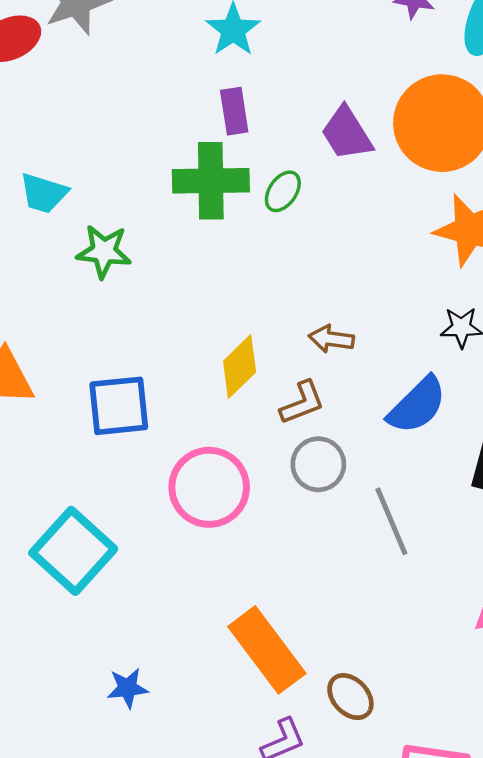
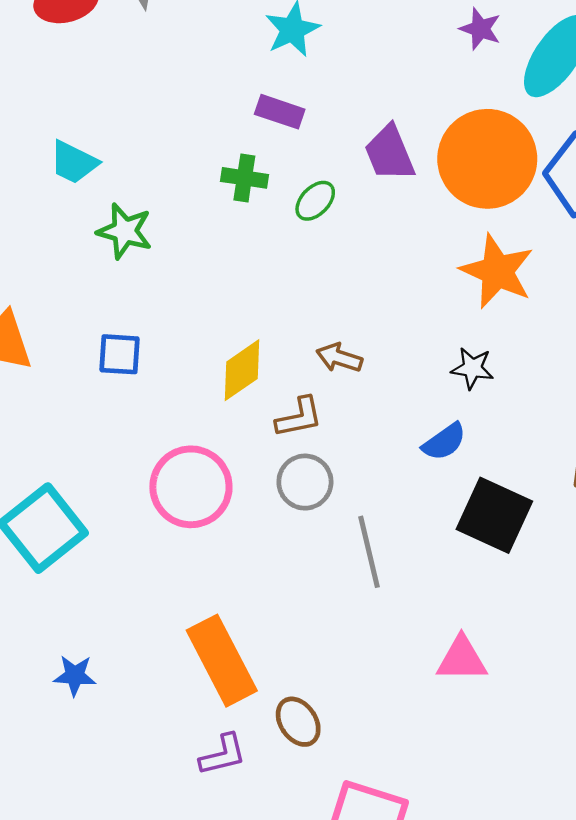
purple rectangle: (234, 111) -> (280, 112), turned -72
green cross: (211, 181) -> (244, 178), size x0.6
blue semicircle: (417, 405) -> (444, 442), moved, size x0.7
blue square: (119, 406) -> (119, 354), moved, size x0.7

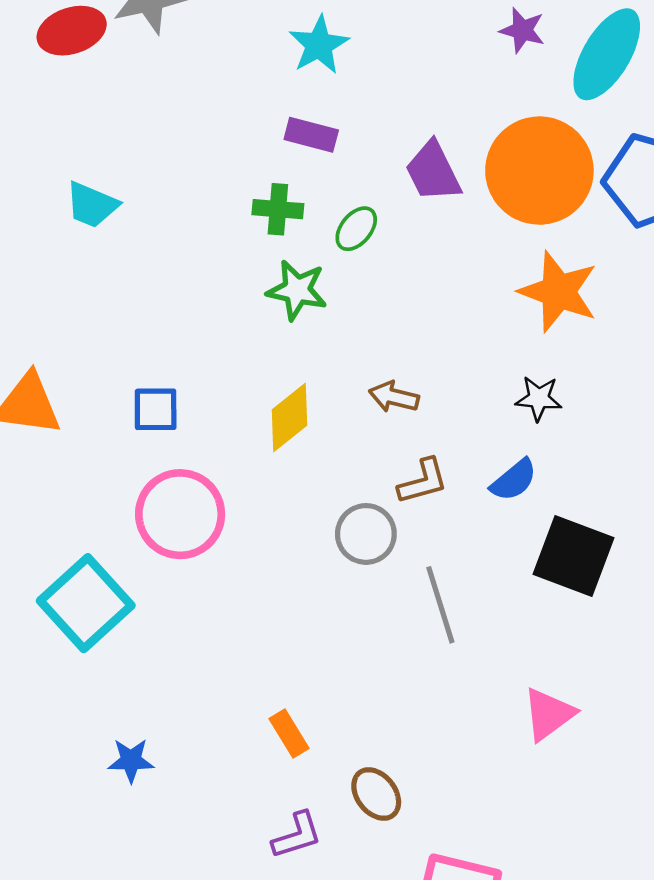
green star: (125, 231) -> (297, 290), moved
brown L-shape: (299, 417) -> (423, 481), moved
pink circle: (191, 487) -> (180, 514), moved
pink triangle: (462, 659) -> (549, 714), turned -32
orange rectangle: (222, 661) -> (289, 733), size x0.5

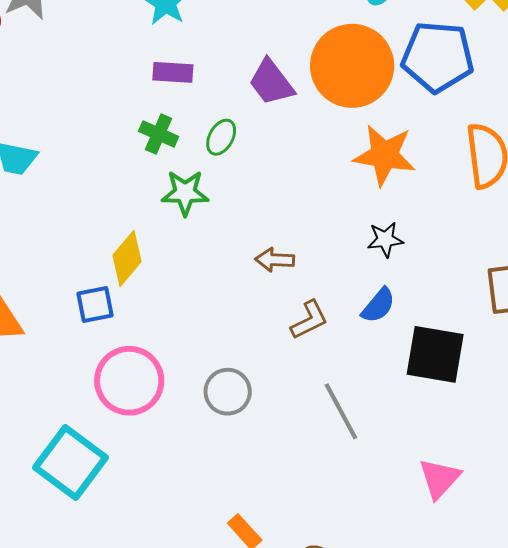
green cross: (278, 209) -> (159, 134), turned 30
yellow diamond: (289, 418) -> (127, 258), moved
gray circle: (366, 534) -> (228, 392), moved

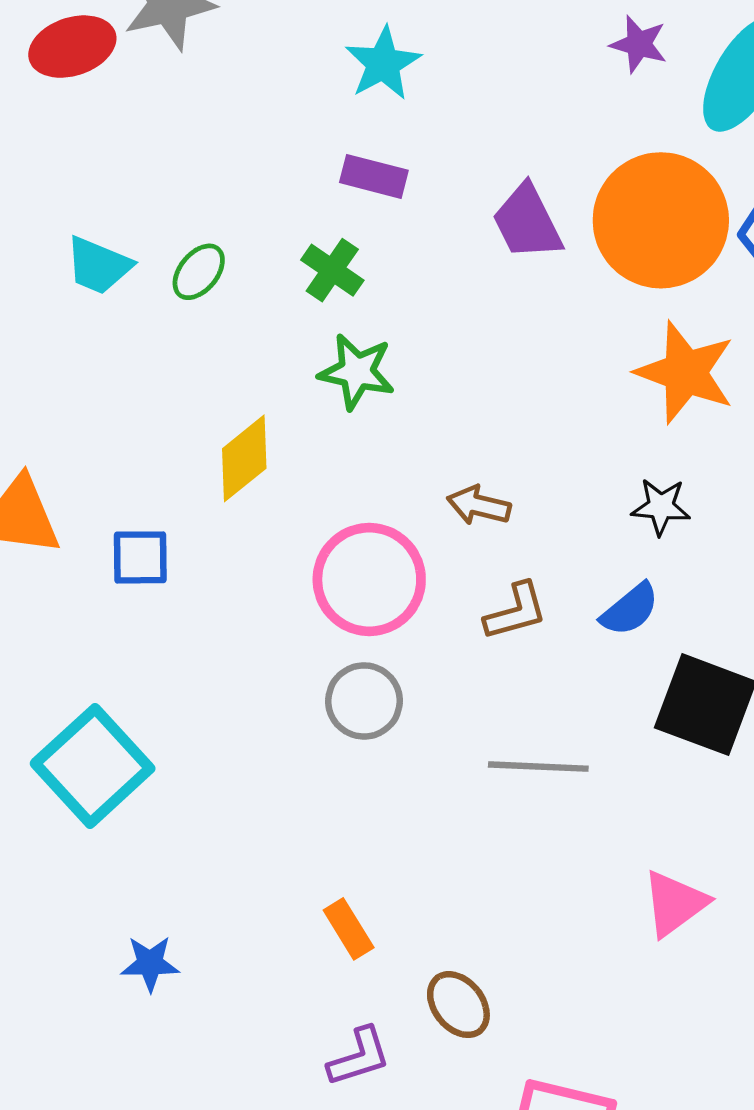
green ellipse: (221, 137) -> (199, 272), moved
blue square: (95, 305) -> (140, 557), moved
pink circle: (129, 381) -> (369, 579), moved
gray line: (341, 411) -> (538, 767), turned -70

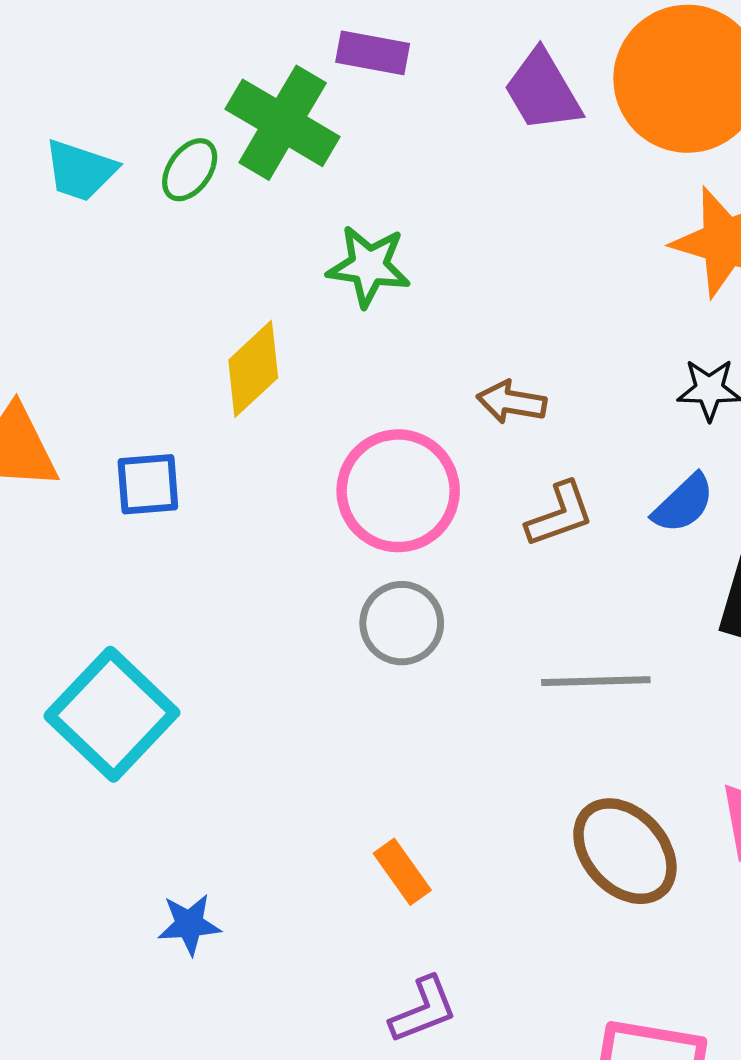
green cross: (332, 270) -> (283, 123), moved, size x1.6
brown ellipse: (458, 1005) -> (625, 851), moved, size x1.5

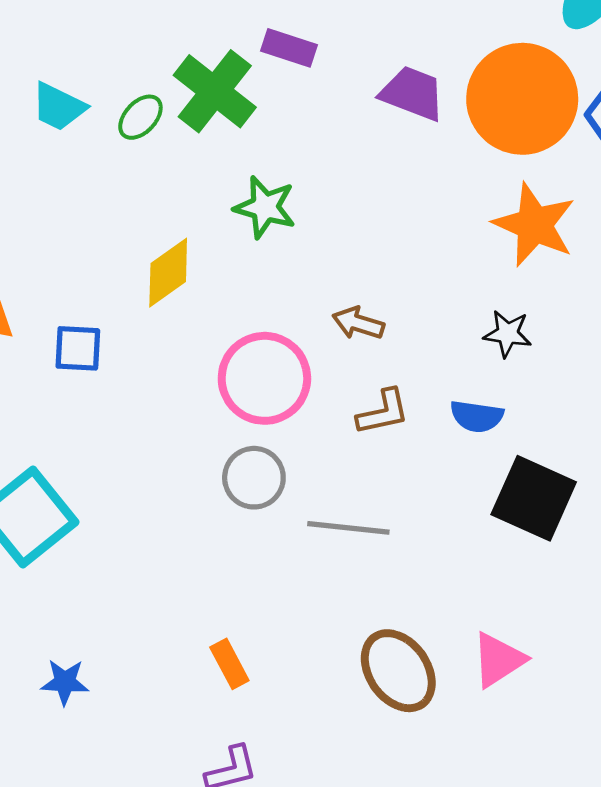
purple trapezoid: (543, 91) -> (413, 93), turned 134
blue semicircle: (683, 504) -> (477, 416), turned 44
gray line: (596, 681) -> (348, 528), moved

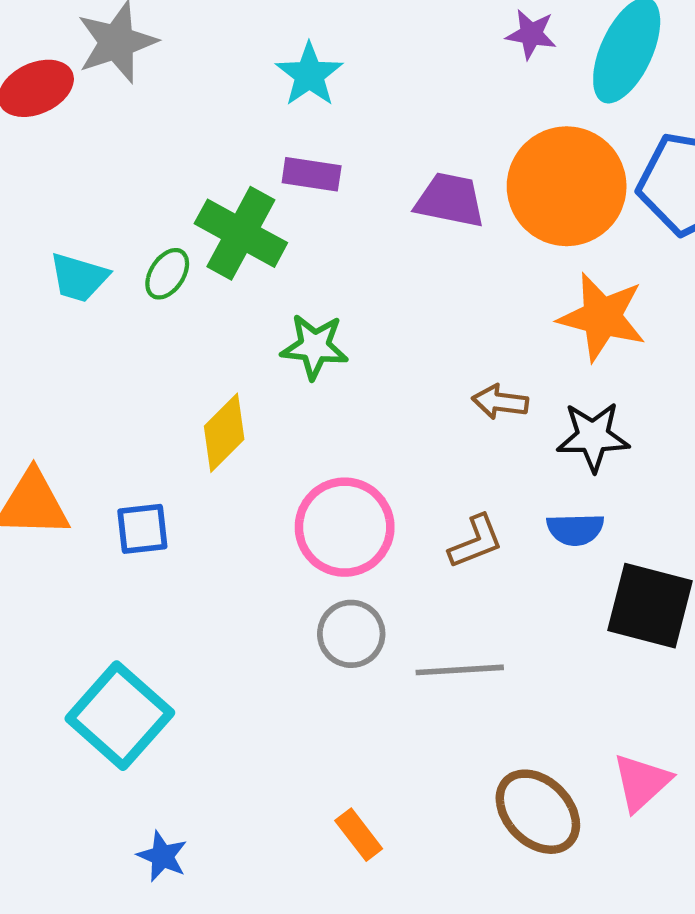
brown arrow: (358, 323) -> (500, 402), moved
black star: (507, 334) -> (593, 437), size x1.4
blue star: (65, 682) -> (162, 856), moved, turned 30

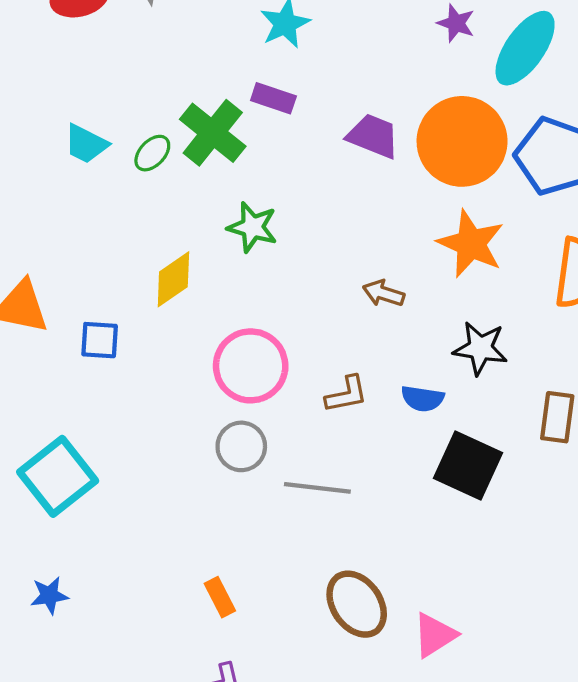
black star: (593, 437) -> (480, 348), moved
pink triangle: (642, 782) -> (435, 635), moved
blue star: (162, 856) -> (49, 595), moved, turned 30

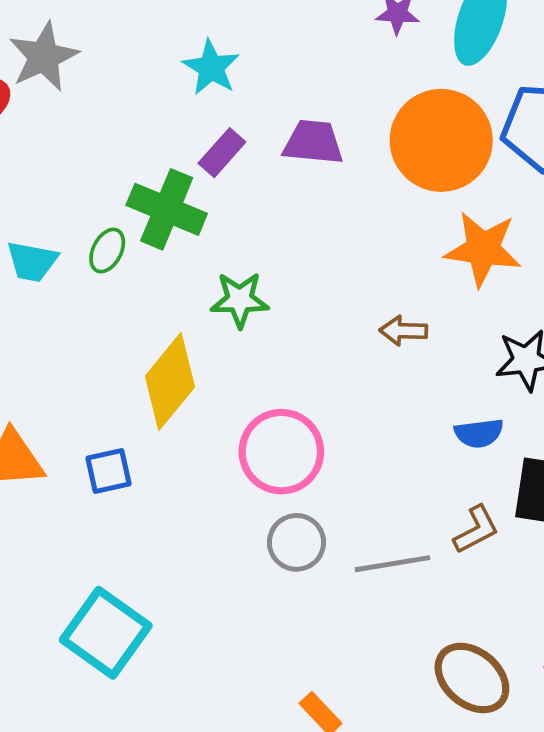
purple rectangle: (273, 98) -> (222, 153), turned -51
purple trapezoid: (373, 136) -> (313, 142), moved
yellow diamond: (173, 279) -> (170, 382), size x1.4
brown L-shape: (347, 394) -> (476, 530), moved

